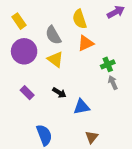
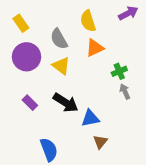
black arrow: (59, 93) -> (66, 103), size x1.6
brown triangle: (92, 137) -> (100, 142), moved

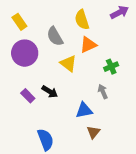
yellow triangle: (61, 66) -> (68, 63), moved
gray arrow: (125, 91) -> (103, 92), moved
black arrow: (66, 103) -> (50, 92), moved, size x0.7

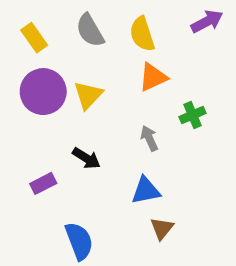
gray semicircle: (55, 36) -> (90, 30), moved
yellow triangle: (68, 63) -> (88, 95), moved, turned 36
gray arrow: (103, 92) -> (149, 138), moved
purple rectangle: (28, 96) -> (43, 183), moved, turned -72

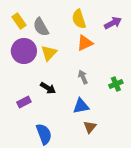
purple arrow: (207, 21) -> (113, 23), moved
gray semicircle: (90, 30) -> (41, 27), moved
green cross: (193, 115) -> (116, 84), moved

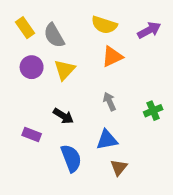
yellow semicircle: (79, 19) -> (104, 25), turned -54
purple circle: (24, 51) -> (32, 67), size x0.7
purple rectangle: (24, 102) -> (32, 134), turned 48
blue semicircle: (44, 134) -> (71, 158), moved

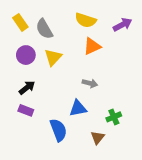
gray arrow: (109, 101) -> (90, 83), turned 128
green cross: (153, 111) -> (114, 117), moved
black arrow: (63, 116) -> (27, 88), moved, turned -70
blue triangle: (107, 140) -> (78, 108), moved

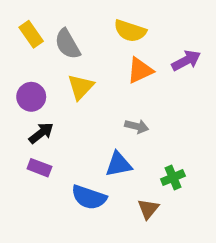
purple arrow: (122, 25) -> (186, 61), moved
purple circle: (26, 55) -> (31, 97), moved
blue semicircle: (58, 130) -> (89, 197), turned 130

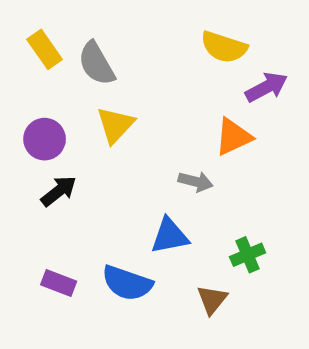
yellow semicircle: (130, 31) -> (224, 47), moved
orange triangle: (140, 70) -> (233, 137), moved
purple rectangle: (39, 168) -> (59, 283), moved

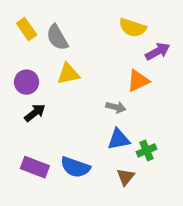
yellow triangle: (115, 125) -> (68, 74), turned 35
blue triangle: (170, 236) -> (119, 139), moved
purple rectangle: (59, 283) -> (35, 167), size x1.4

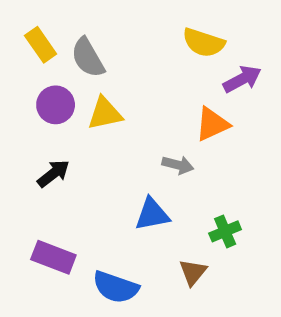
purple circle: (27, 82) -> (56, 105), moved
blue triangle: (119, 139) -> (152, 214), moved
blue semicircle: (75, 167) -> (116, 287), moved

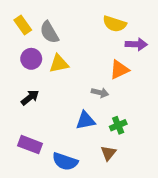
purple arrow: (242, 79) -> (136, 44), turned 30
green cross: (225, 231) -> (118, 125), moved

